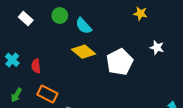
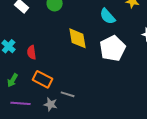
cyan semicircle: (84, 26) -> (108, 16), moved
yellow diamond: (84, 52) -> (78, 38), turned 40

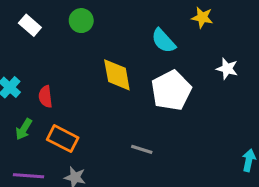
green arrow: (13, 80) -> (24, 129), moved
gray line: (68, 94) -> (142, 149), moved

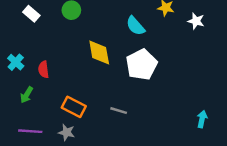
white star: (227, 69) -> (196, 21), moved
orange rectangle: (63, 139) -> (74, 107), moved

